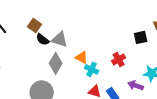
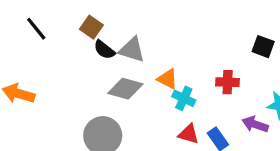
black square: (141, 37) -> (263, 47), turned 32
red cross: (119, 59) -> (228, 82), turned 32
gray diamond: (56, 63) -> (125, 89), turned 75

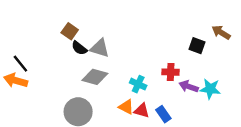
black line: (36, 29) -> (20, 64), moved
orange triangle: (168, 79) -> (126, 107), moved
purple arrow: (255, 124) -> (189, 86), moved

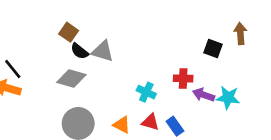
brown arrow: (221, 32) -> (240, 34), turned 54
gray diamond: (95, 77) -> (71, 78), moved
orange triangle: (126, 107) -> (122, 125), moved

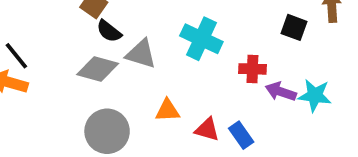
gray triangle: (103, 51) -> (141, 54), moved
cyan cross: (146, 92) -> (201, 39), moved, size x1.5
orange triangle: (122, 125) -> (167, 111), moved, turned -30

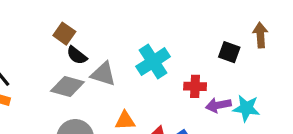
cyan cross: (201, 39) -> (153, 62), turned 32
purple arrow: (281, 92) -> (218, 105), turned -30

